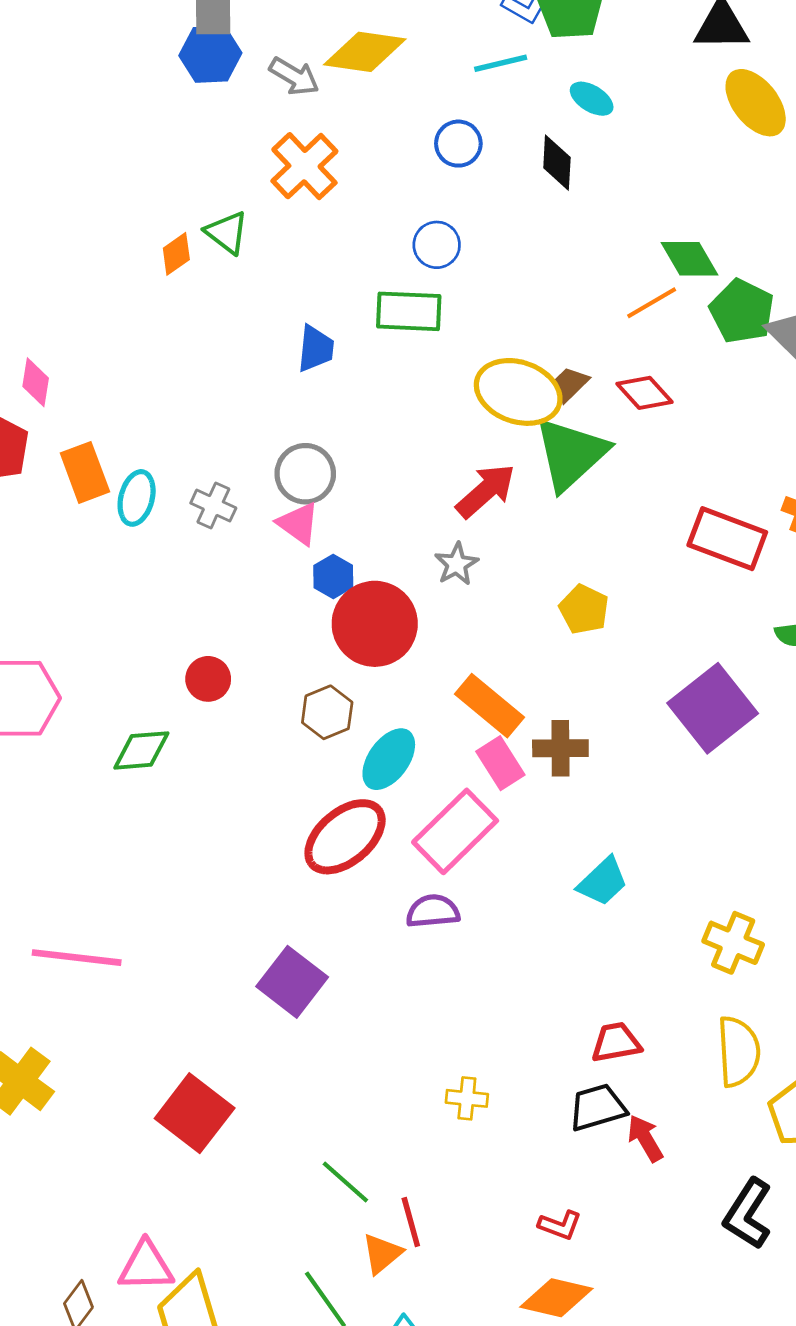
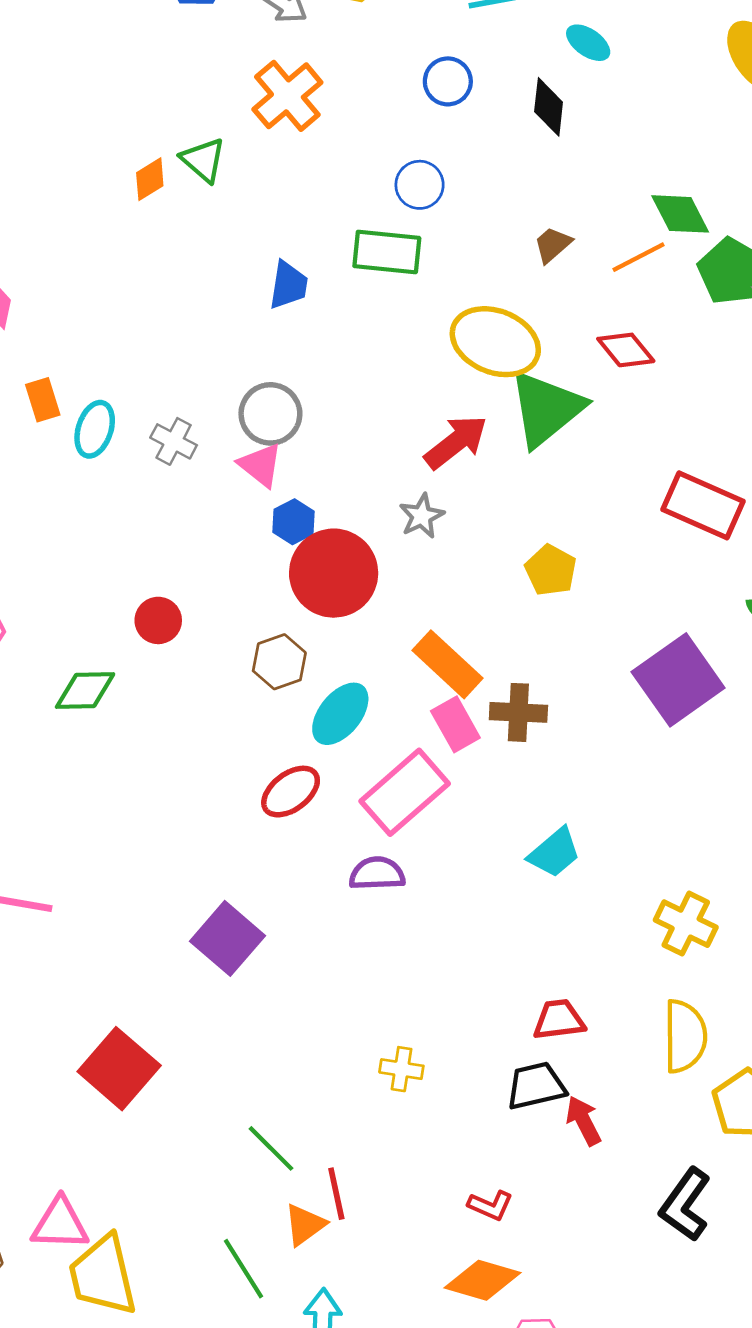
brown trapezoid: (570, 384) -> (553, 245), moved
orange rectangle: (85, 472) -> (43, 400), size x0.7
red ellipse: (345, 837) -> (291, 792), size x0.7

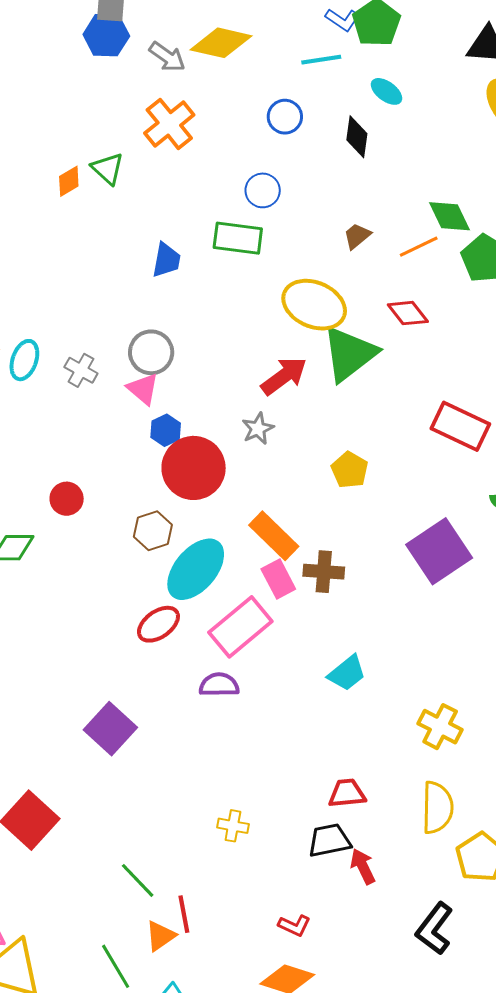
cyan ellipse: (340, 714) -> (196, 569), size x1.4

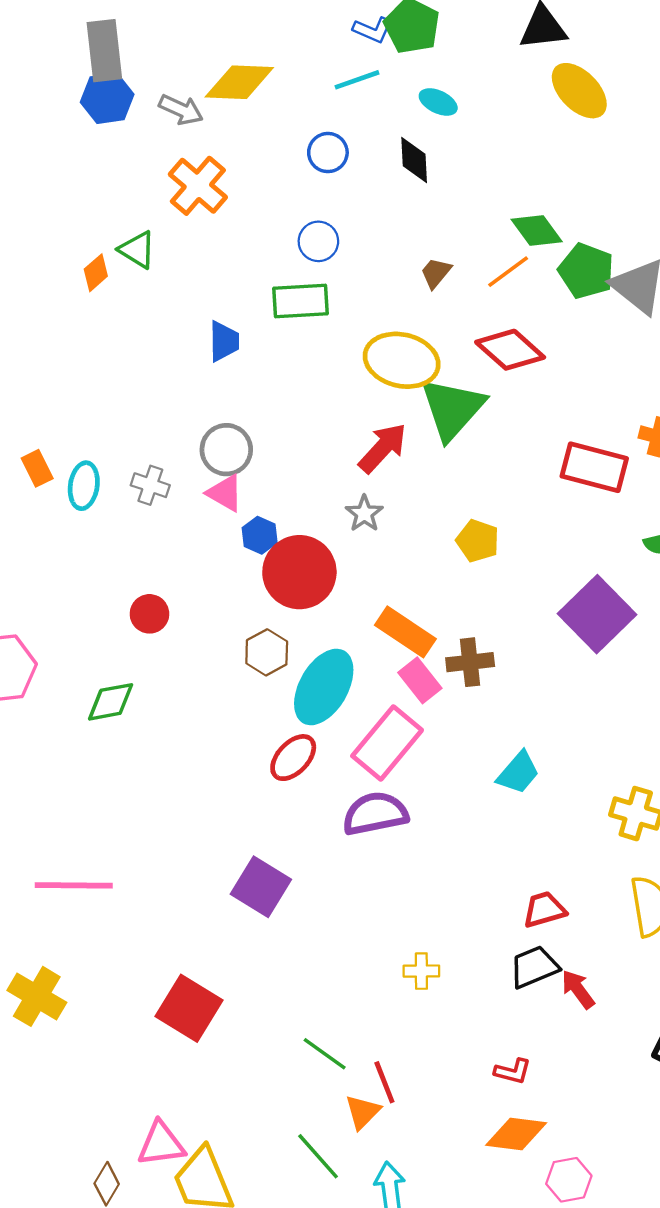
red diamond: (408, 313) -> (510, 350), size x1.4
red circle: (67, 499) -> (149, 614), moved
purple semicircle: (219, 685) -> (375, 813), size x1.4

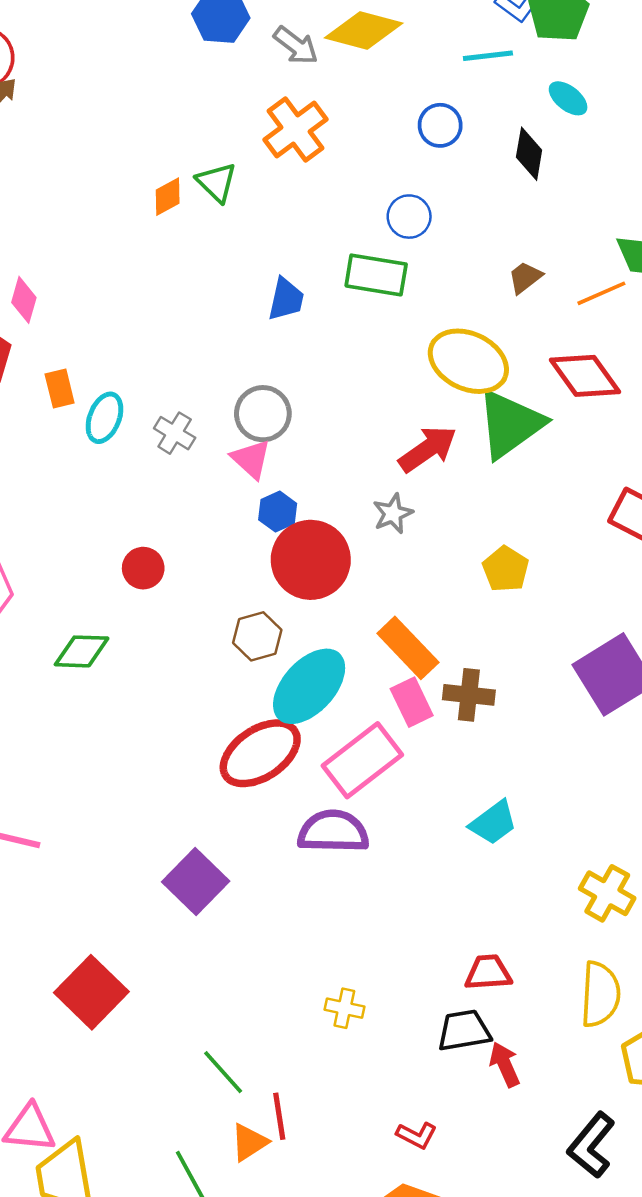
red ellipse: (293, 758) -> (260, 753), size x1.5

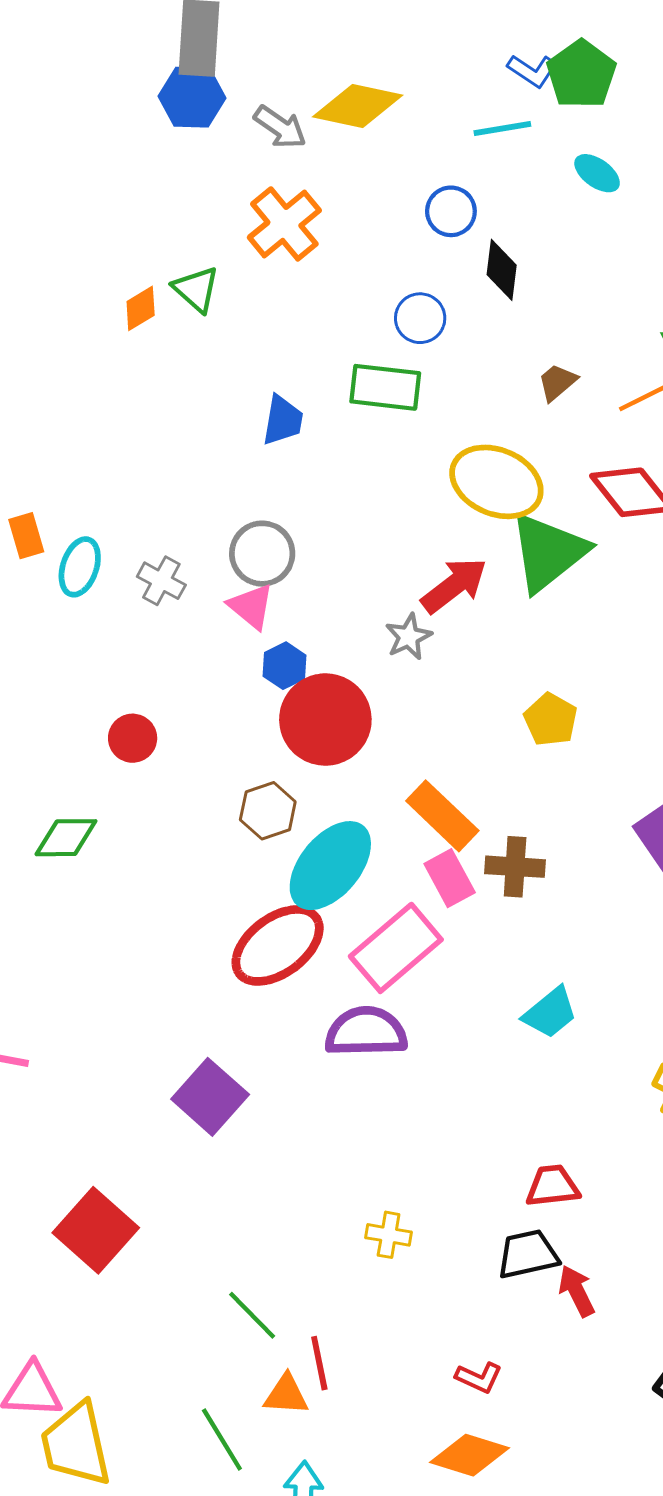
black diamond: (529, 154) -> (502, 270), moved
gray star: (393, 514) -> (409, 637), moved
orange triangle: (249, 1142) -> (286, 1395), turned 39

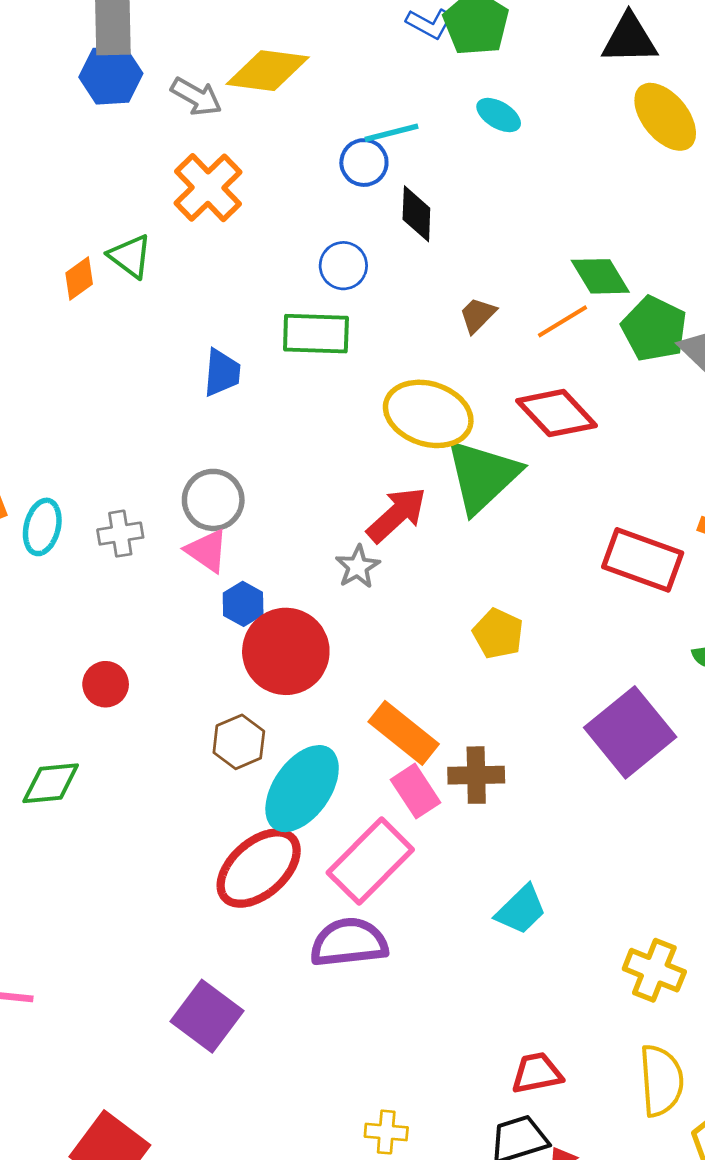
cyan line: (502, 128) -> (391, 133), moved
gray cross: (161, 581) -> (120, 534), turned -33

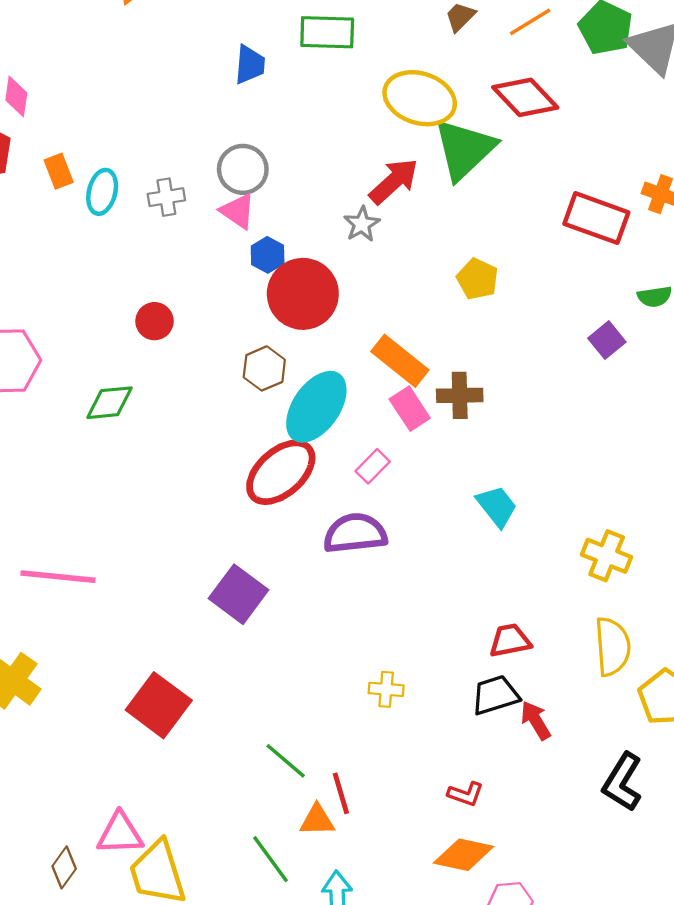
purple square: (630, 732) -> (607, 340), moved, size x0.5
pink rectangle: (370, 861) -> (373, 466), size x0.5
cyan trapezoid: (521, 910) -> (497, 506), turned -84

